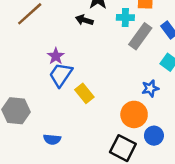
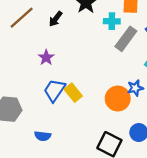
black arrow: (84, 20) -> (56, 19), moved, turned -70
blue trapezoid: (61, 75) -> (54, 90), moved
orange circle: (134, 114) -> (118, 99), moved

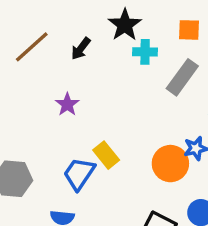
cyan cross: (112, 21) -> (145, 52), moved
blue trapezoid: (54, 90) -> (79, 174), moved

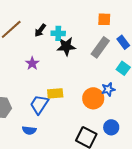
black star: (125, 25) -> (66, 46), moved, turned 30
cyan cross: (145, 52) -> (58, 33), moved
yellow rectangle: (106, 155) -> (55, 93), turned -56

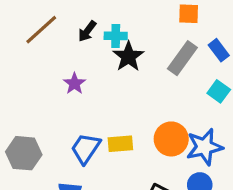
black star: (66, 46) -> (128, 57), turned -30
blue star: (108, 89) -> (204, 147), moved, size x1.6
yellow rectangle: (55, 93) -> (120, 144), moved

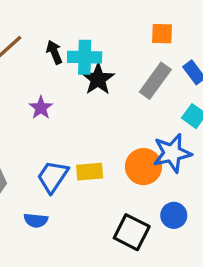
black arrow: (87, 31) -> (54, 52), turned 120
cyan cross: (116, 36) -> (85, 57), size x1.4
blue star: (204, 147) -> (172, 153), moved

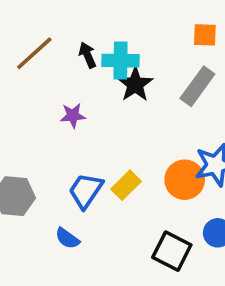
purple star: (41, 108) -> (73, 116), turned 30
yellow rectangle: (90, 172) -> (126, 185), turned -40
blue semicircle: (36, 220) -> (67, 238), turned 30

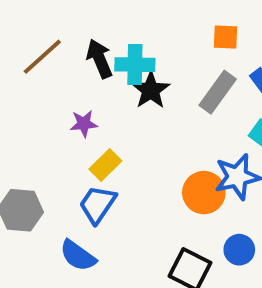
black arrow: (88, 55) -> (99, 59), size x1.4
yellow rectangle: (126, 185) -> (105, 165), moved
blue semicircle: (67, 238) -> (78, 256), size x1.4

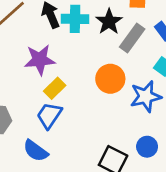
black star: (151, 90) -> (109, 22), moved
purple star: (84, 124) -> (40, 60), size x1.6
orange circle: (204, 193) -> (110, 79), moved

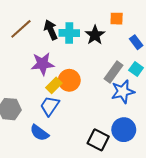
gray rectangle: (132, 38) -> (113, 72), moved
orange circle: (110, 79) -> (69, 80), moved
blue circle: (147, 147) -> (124, 130), size x1.5

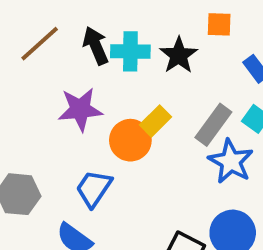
yellow rectangle: (54, 85) -> (155, 121), moved
blue star: (123, 92) -> (231, 161), turned -30

